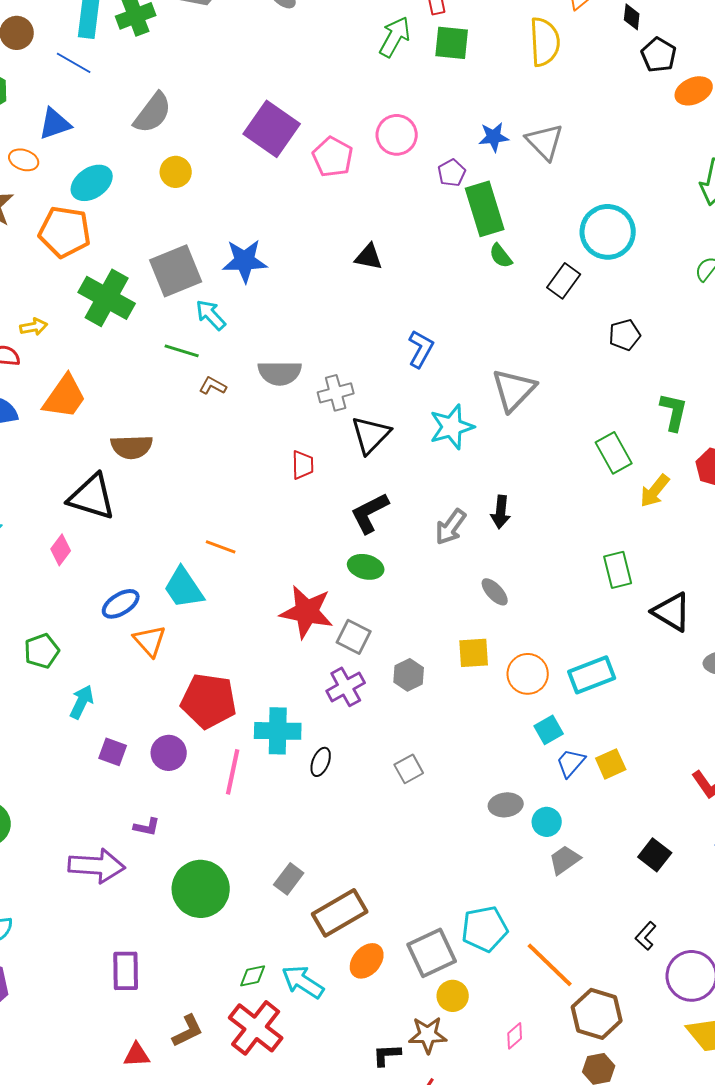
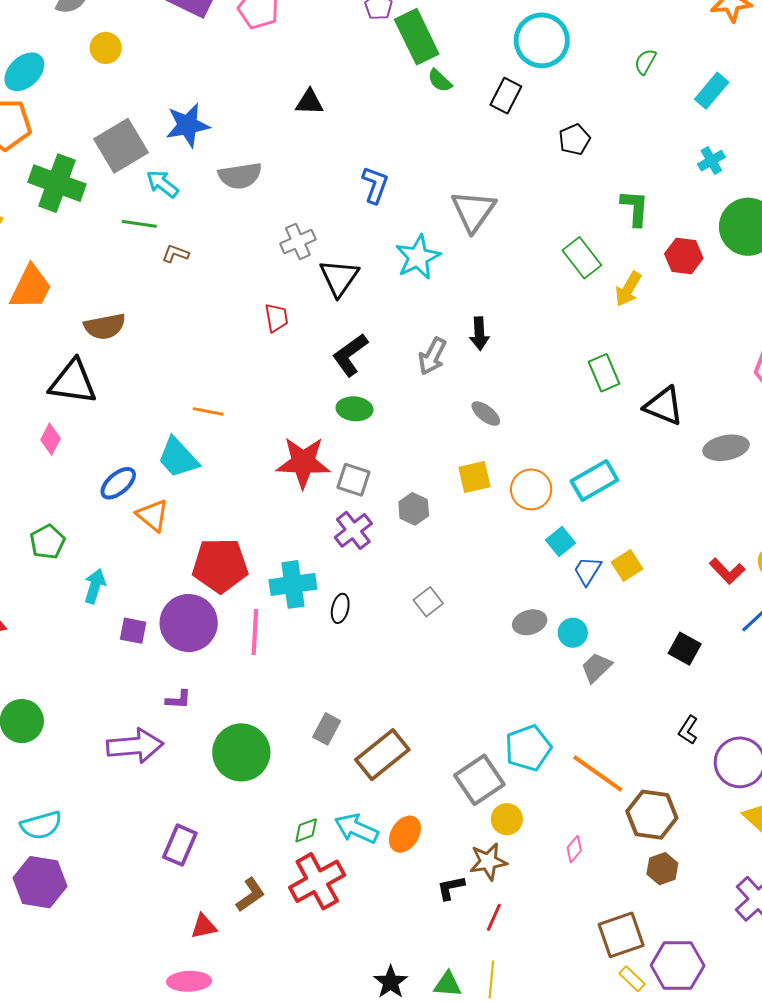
gray semicircle: (280, 373) -> (240, 176), moved
purple circle: (169, 753) -> (189, 623), size x1.6
orange ellipse: (367, 961) -> (405, 834), moved
purple rectangle: (126, 971) -> (180, 845), turned 33
red cross: (256, 1028) -> (317, 881), turned 32

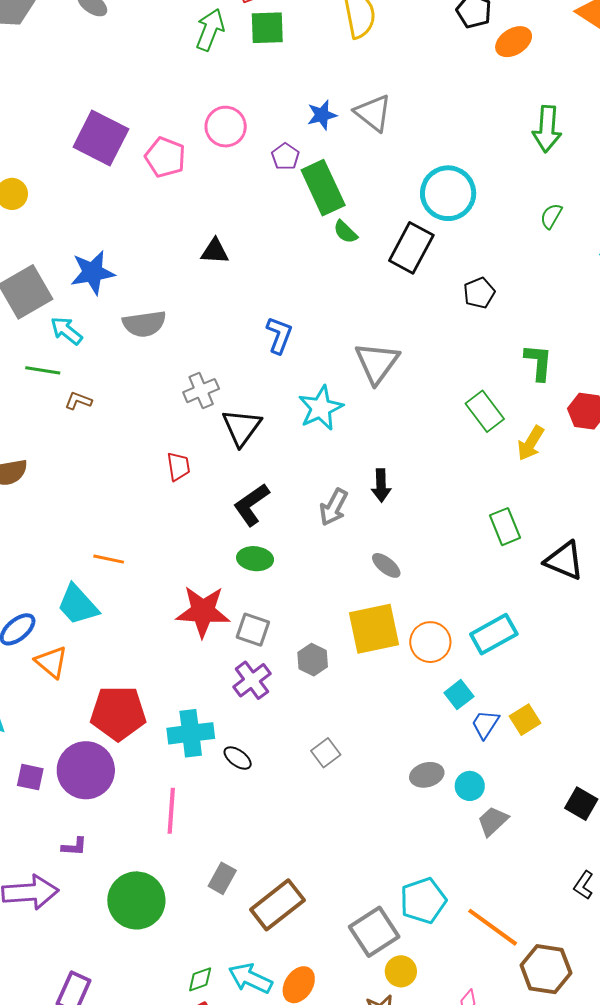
black rectangle: (506, 96) -> (411, 248), size x1.4
yellow square: (474, 477) -> (374, 629), size x1.6
black ellipse: (340, 608) -> (238, 758), turned -68
pink line: (255, 632) -> (171, 811), moved

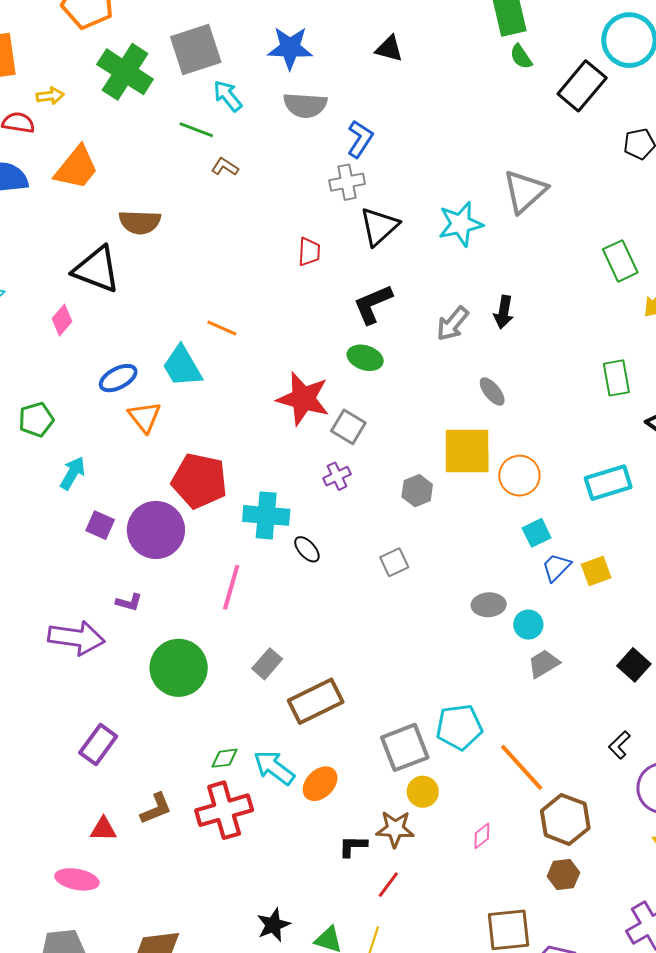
blue star: (93, 272) -> (290, 48), moved
blue L-shape: (279, 335) -> (360, 139), moved
cyan rectangle: (494, 634) -> (608, 483), moved
gray hexagon: (313, 660) -> (417, 491), moved
purple cross: (252, 680) -> (337, 476), size x0.7

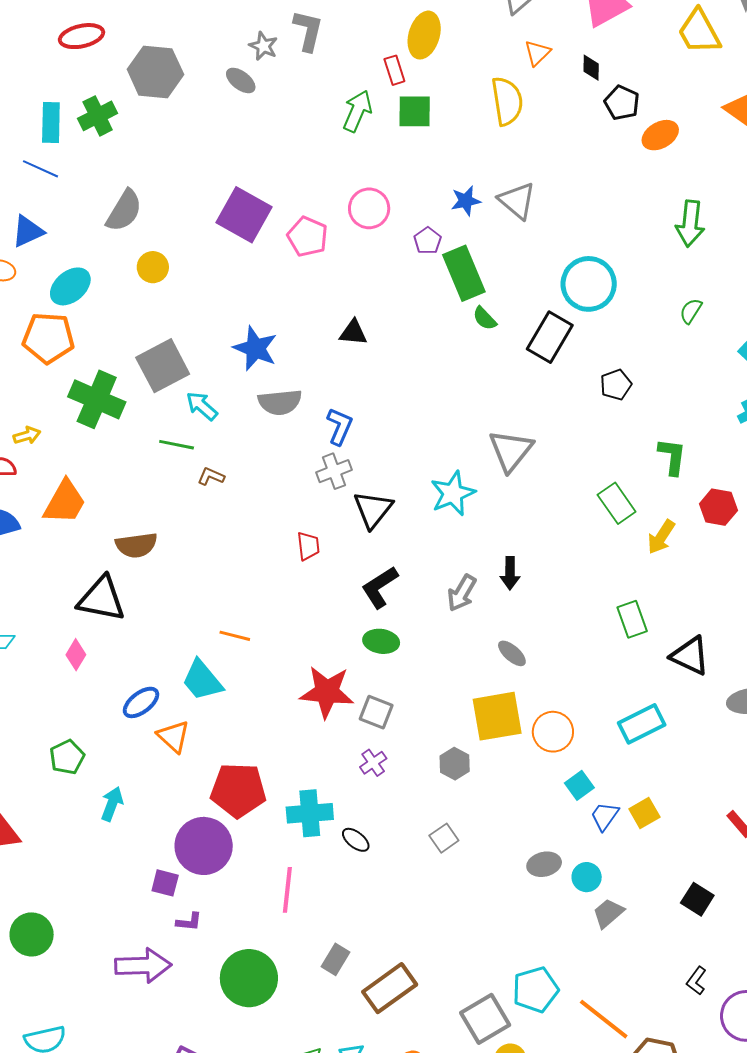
blue star: (290, 48) -> (255, 348), turned 30
purple square: (100, 525) -> (165, 883), moved

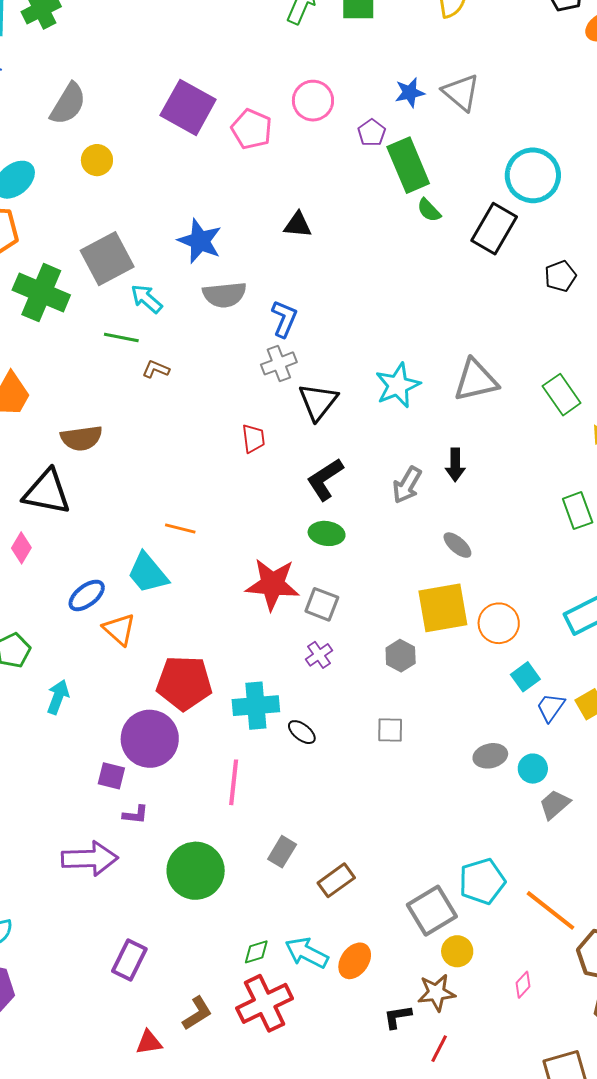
gray triangle: (511, 450) -> (476, 380), moved, turned 39
gray square: (444, 838) -> (390, 730), turned 36
brown rectangle: (390, 988) -> (336, 880), size x0.7

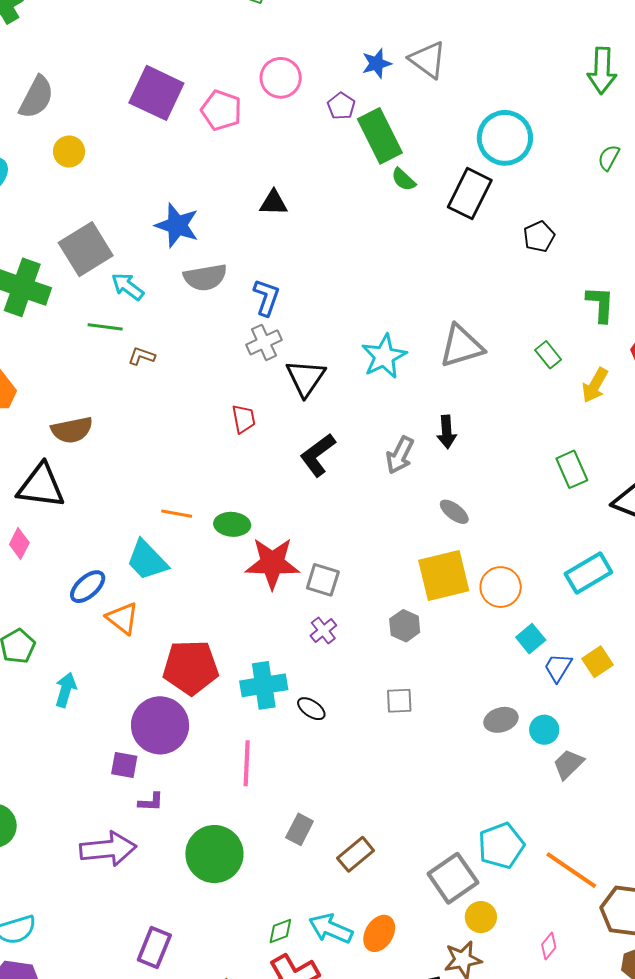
green rectangle: (562, 395) -> (548, 355), size x0.7
green ellipse: (327, 533) -> (232, 524), moved

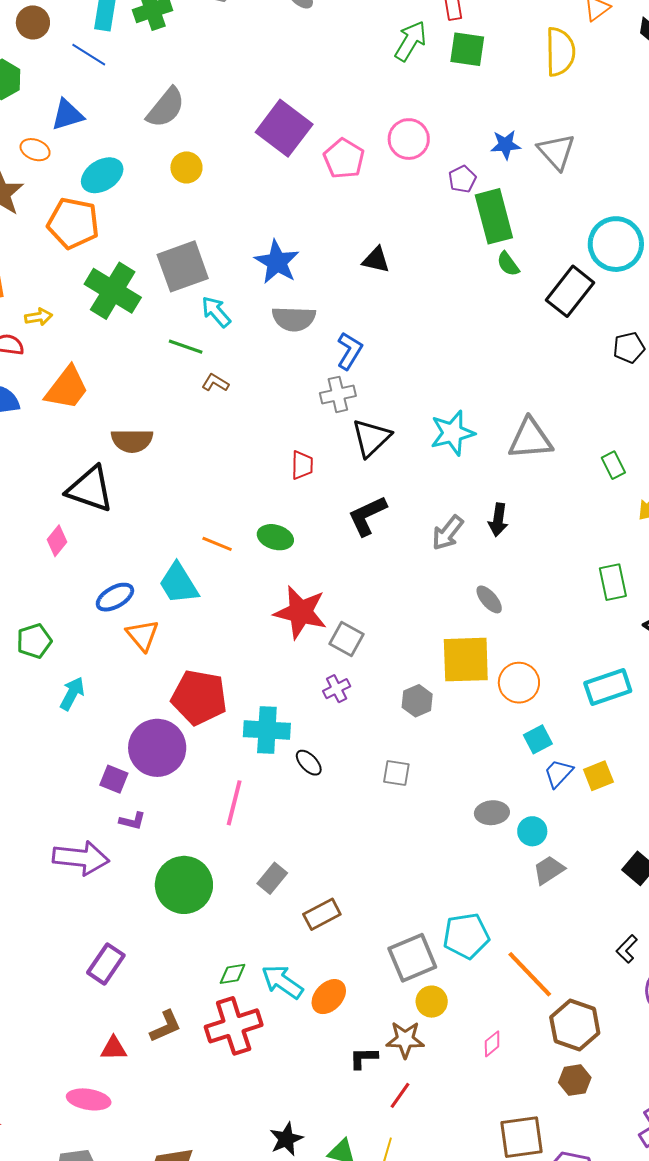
green ellipse: (232, 524) -> (275, 537), moved

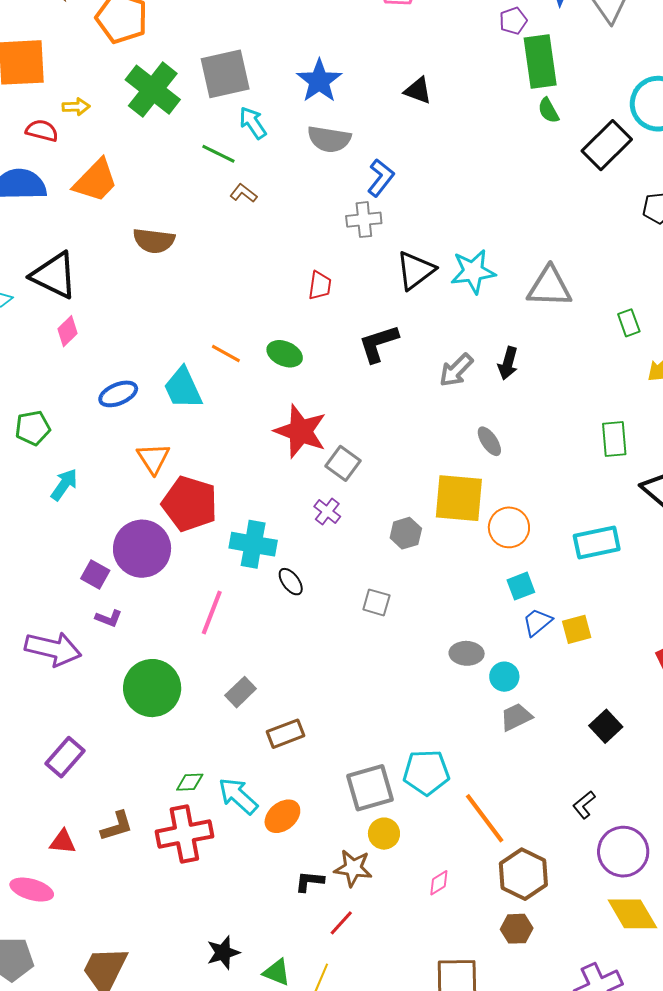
black triangle: (371, 438) -> (415, 270), moved
black triangle: (90, 489) -> (54, 275), moved
orange triangle: (142, 635) -> (153, 458), moved
purple cross: (337, 689) -> (327, 511), turned -32

